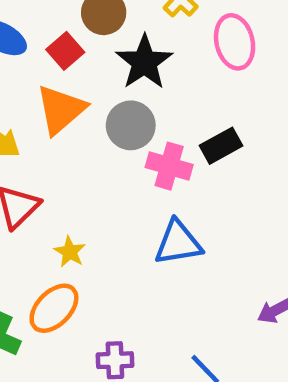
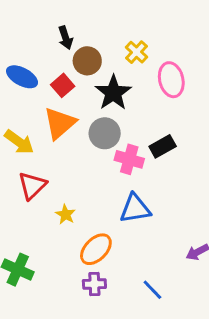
orange ellipse: (54, 308) -> (96, 249), moved

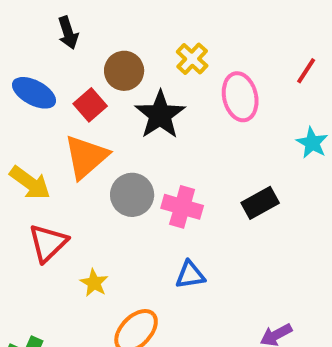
black arrow: (65, 38) -> (68, 33), moved
gray circle: (105, 133) -> (132, 195), moved
black rectangle: (163, 146) -> (260, 203), moved
blue triangle: (135, 209) -> (190, 275), size x0.7

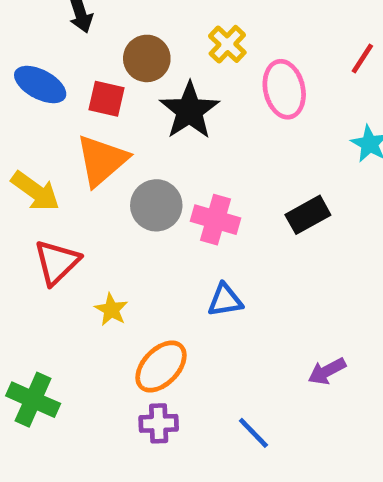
red square: (90, 105) -> (107, 99), turned -36

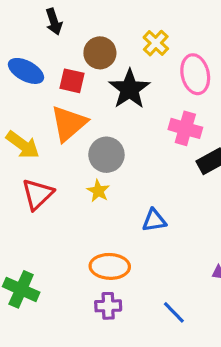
pink cross: (216, 220) -> (185, 128), moved
yellow star: (111, 310) -> (98, 191), moved
orange ellipse: (161, 366) -> (110, 266), turned 48

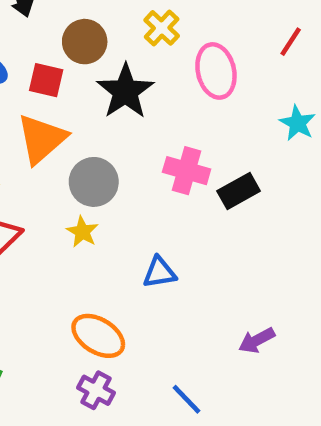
pink cross: (185, 128) -> (187, 171), moved
orange ellipse: (110, 266) -> (98, 336), turned 30
purple cross: (108, 306) -> (96, 390), turned 30

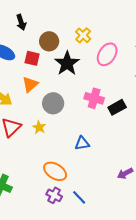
pink ellipse: (216, 71) -> (107, 54), turned 45
orange triangle: (42, 139) -> (30, 84), size x0.7
yellow star: (82, 232) -> (39, 127), moved
blue line: (187, 399) -> (79, 197), moved

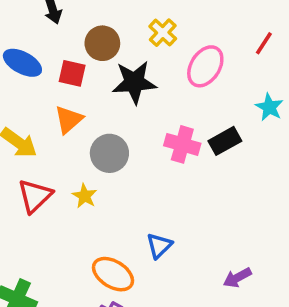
black star: (67, 63) -> (134, 82), turned 30
black rectangle: (117, 107) -> (225, 141), moved
blue triangle: (82, 143) -> (159, 246), moved, turned -35

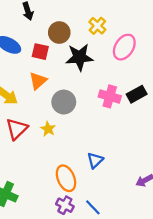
orange ellipse: (113, 274) -> (66, 178), turned 35

